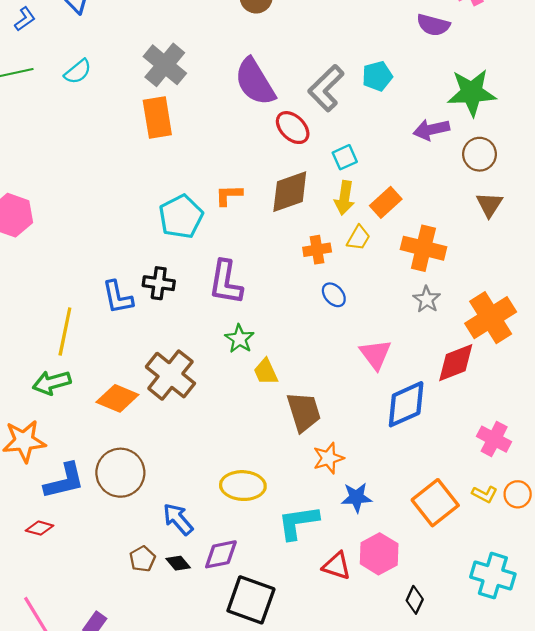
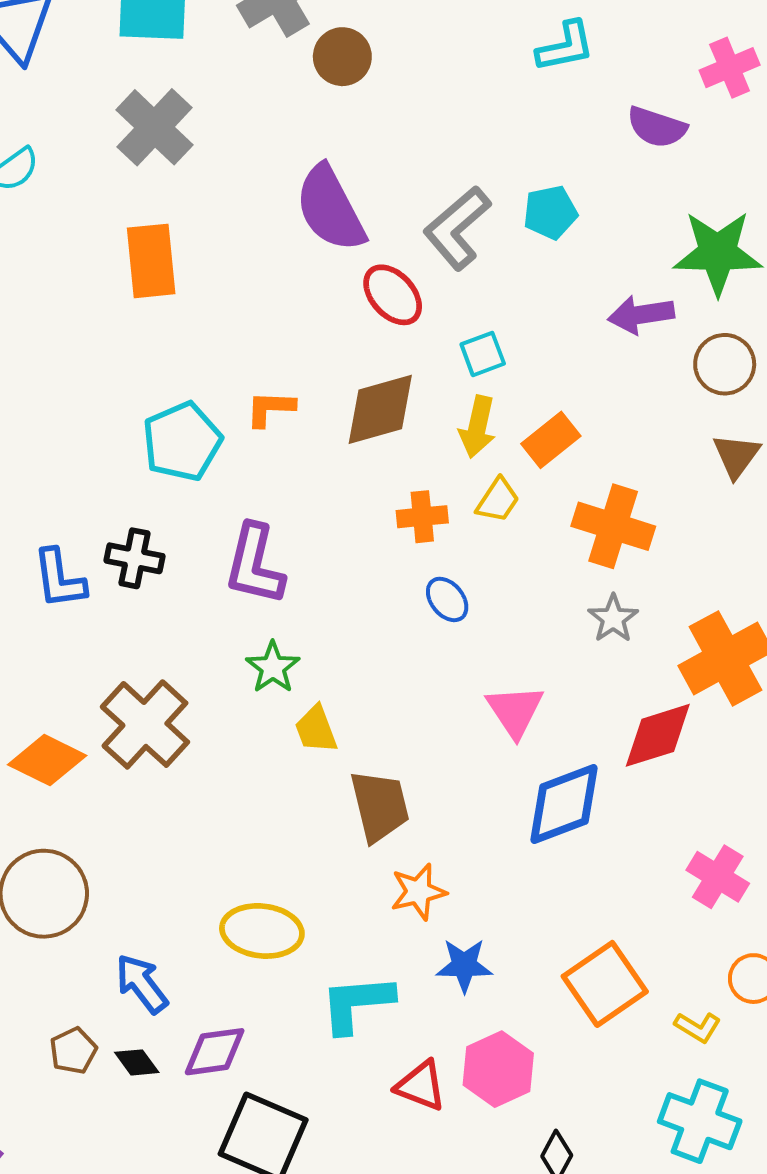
gray cross: (165, 65) -> (154, 127), moved
yellow L-shape: (485, 494) -> (698, 1027), moved

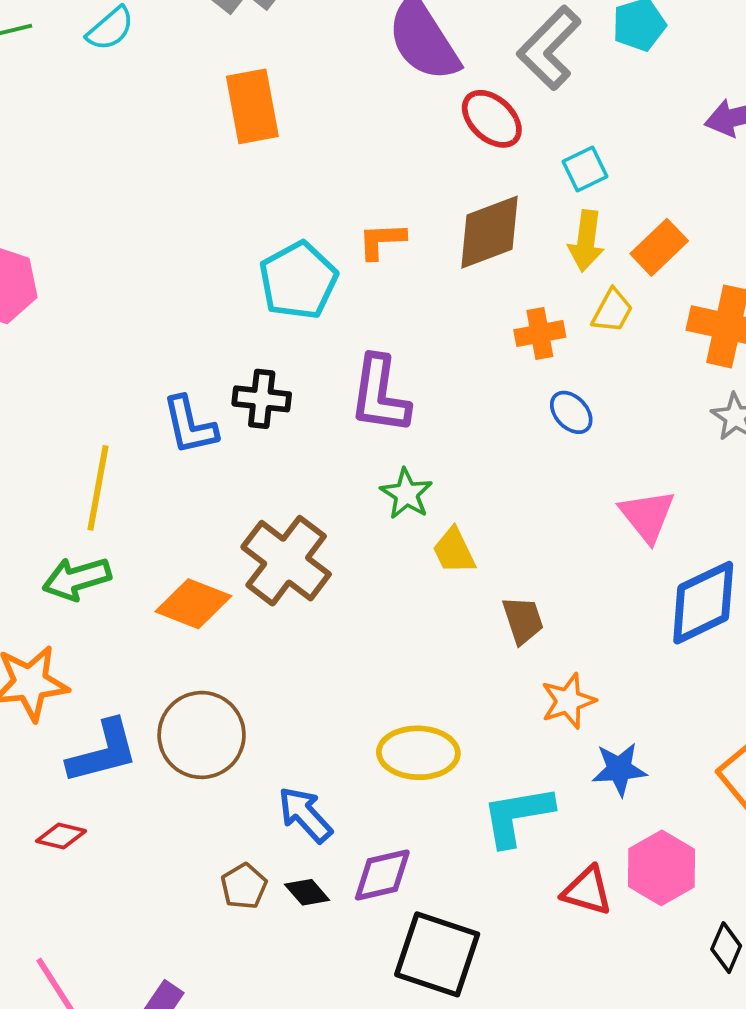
brown trapezoid: (380, 806) -> (523, 620), size x0.7

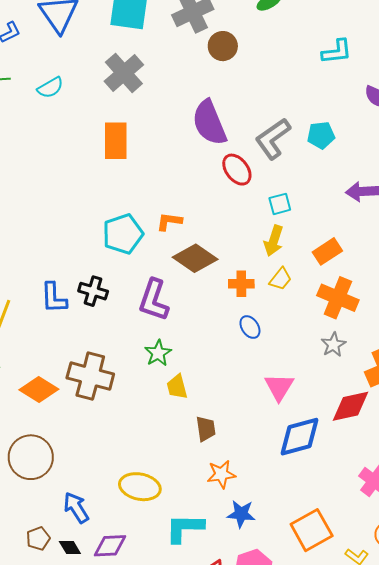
brown diamond: (489, 232) -> (195, 258), moved, turned 45
orange rectangle: (659, 247) -> (327, 251), moved
brown cross: (286, 561) -> (90, 376), turned -33

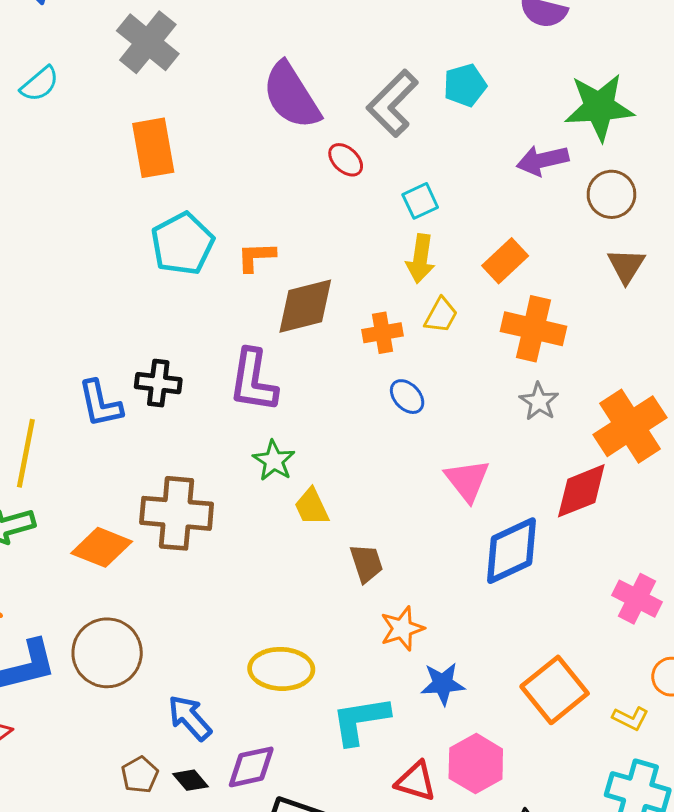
red ellipse: (237, 170) -> (346, 160), size x0.7
cyan pentagon: (123, 234) -> (182, 244), moved
brown diamond: (195, 258) -> (305, 306), turned -39

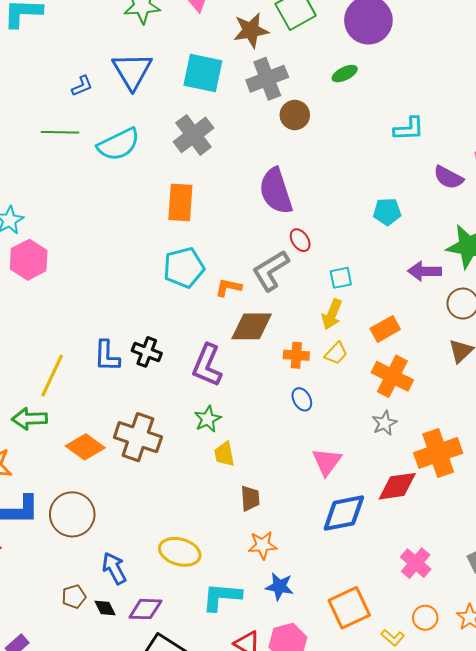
cyan semicircle: (40, 84) -> (119, 144), size x1.6
gray L-shape: (392, 103) -> (271, 271), moved

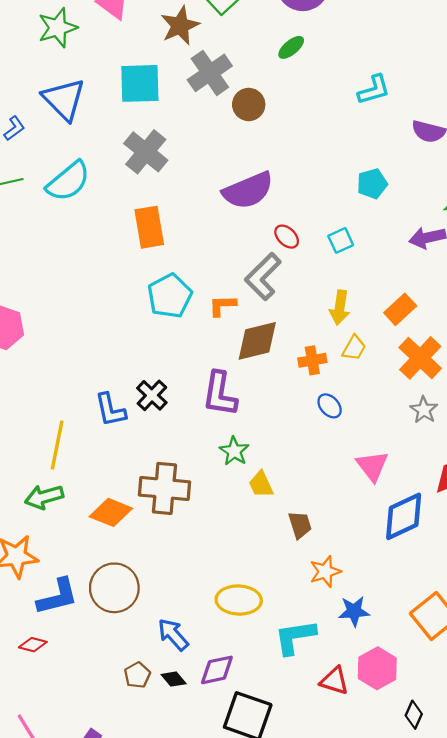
purple semicircle: (276, 191) -> (248, 190), turned -81
cyan square: (341, 278) -> (341, 240), moved
black cross: (147, 352) -> (152, 395), turned 36
orange cross: (392, 376) -> (420, 358), turned 30

